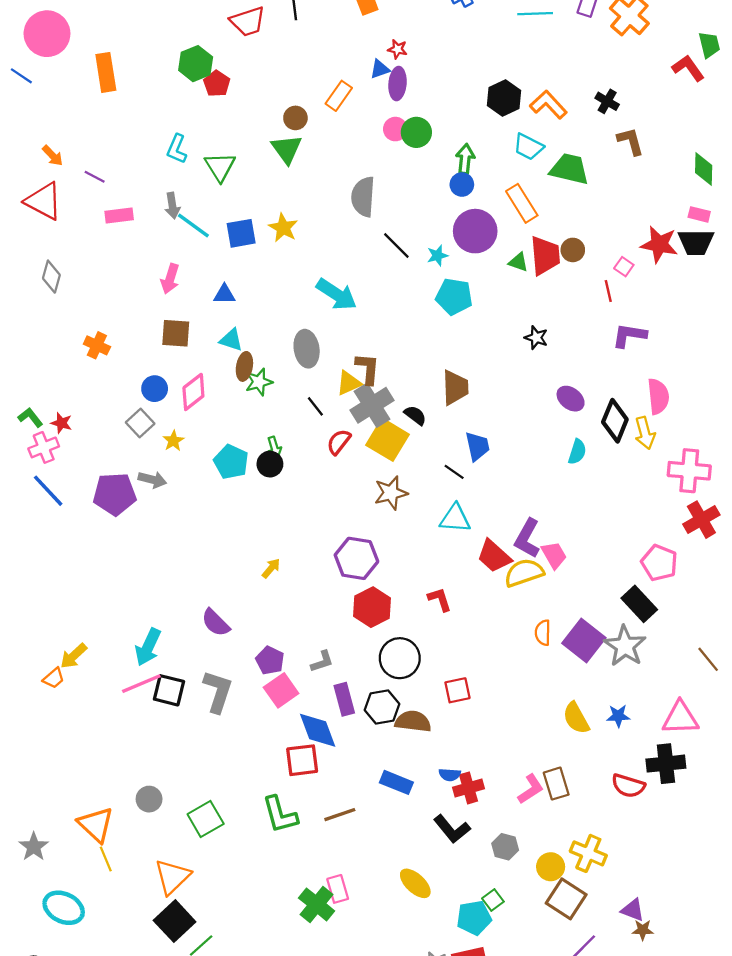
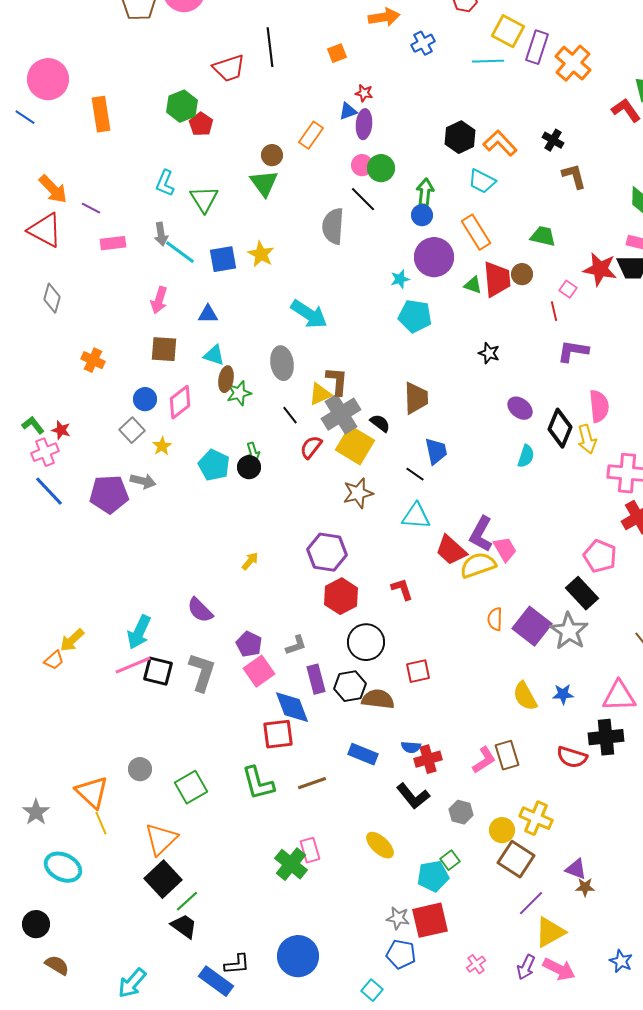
orange arrow: (53, 156) -> (53, 189), size x1.5
green trapezoid: (569, 169) -> (543, 236), moved, size x0.7
black line: (396, 246) -> (363, 199), moved

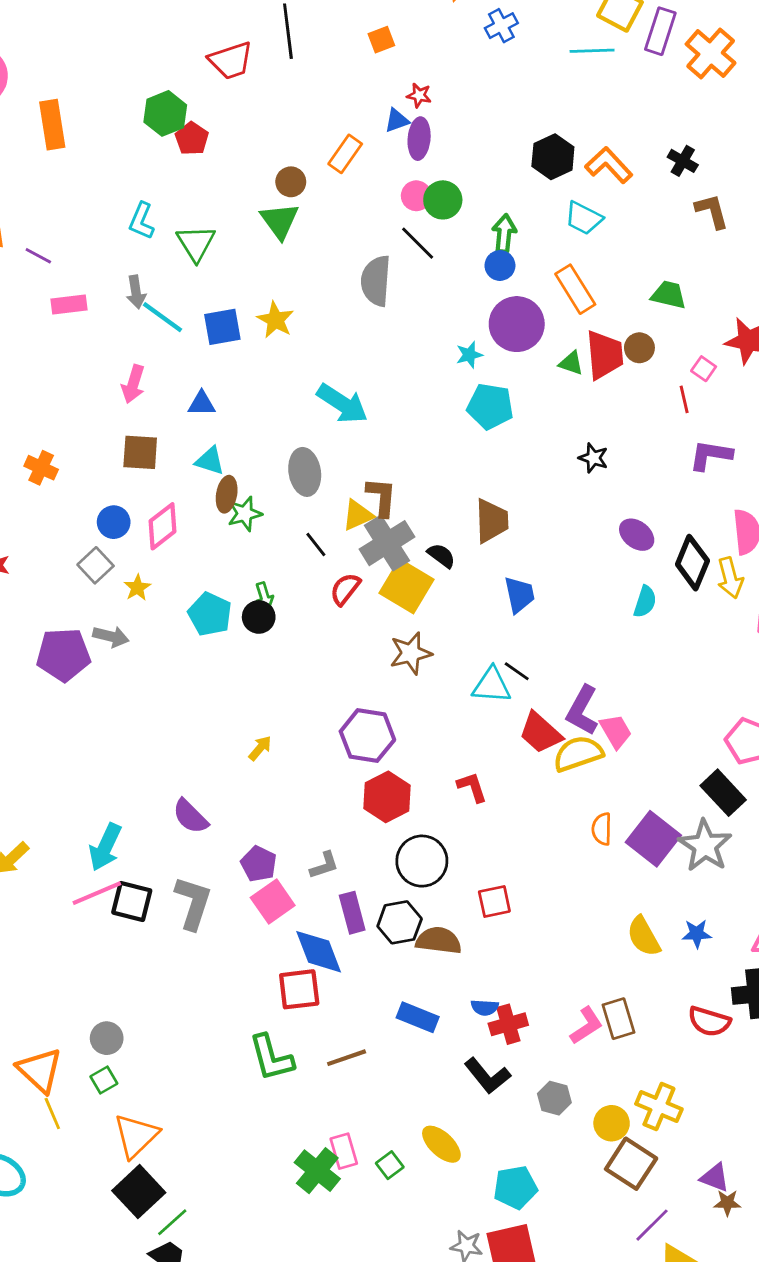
black line: (415, 474) -> (517, 671), moved
green square: (191, 787) -> (104, 1080), moved, size x0.6
green square: (450, 860) -> (390, 1165), moved

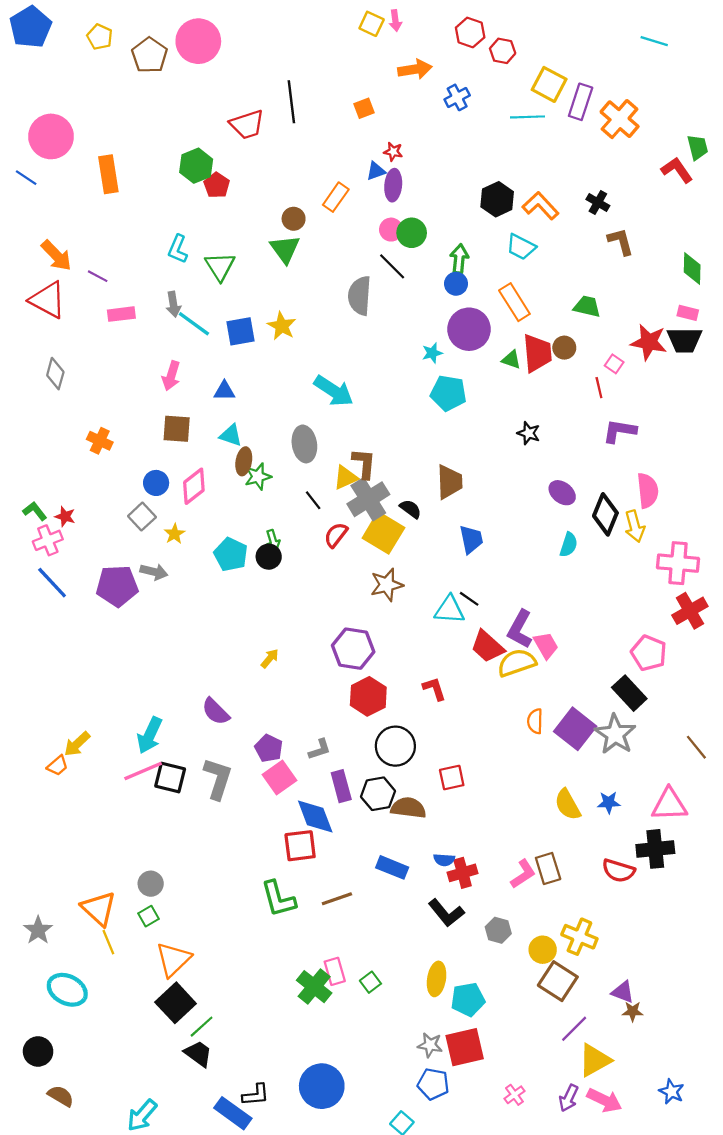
yellow ellipse: (441, 1144) -> (437, 979), moved, turned 56

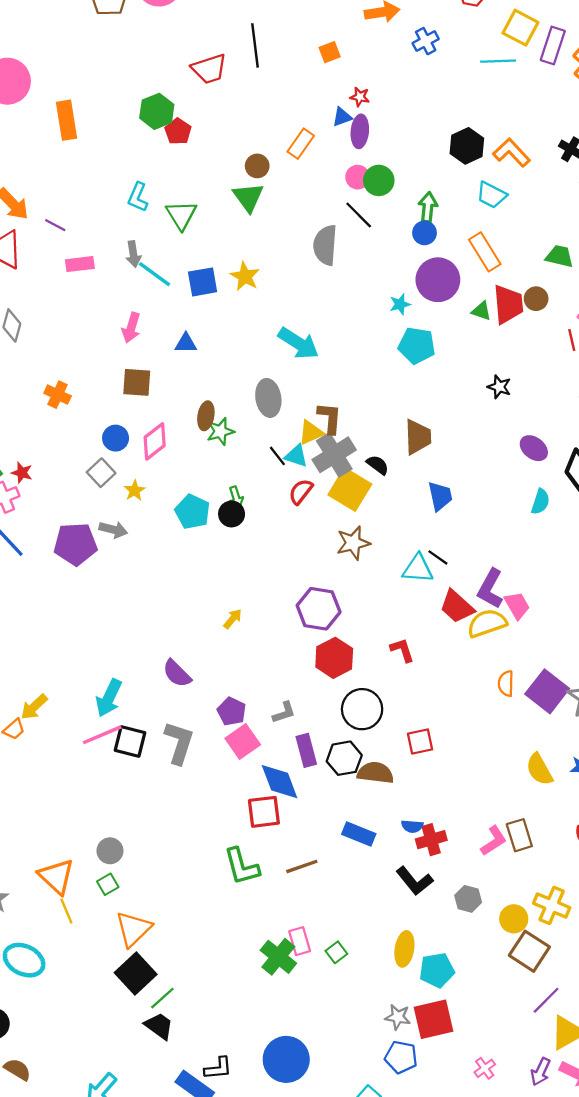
cyan triangle: (231, 435) -> (296, 456), moved

